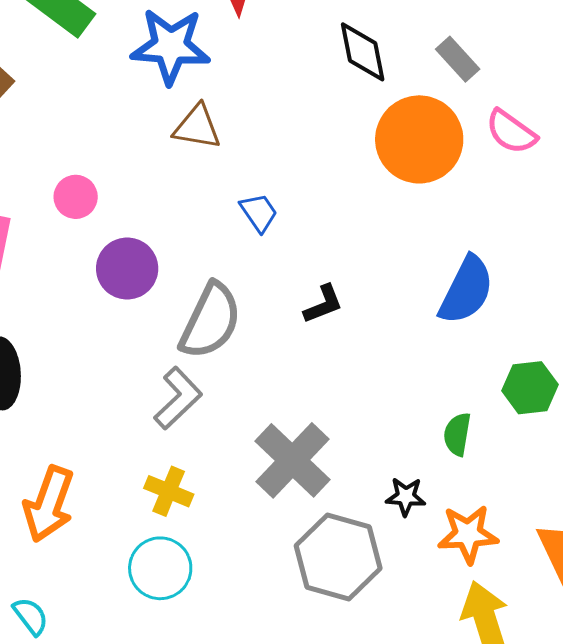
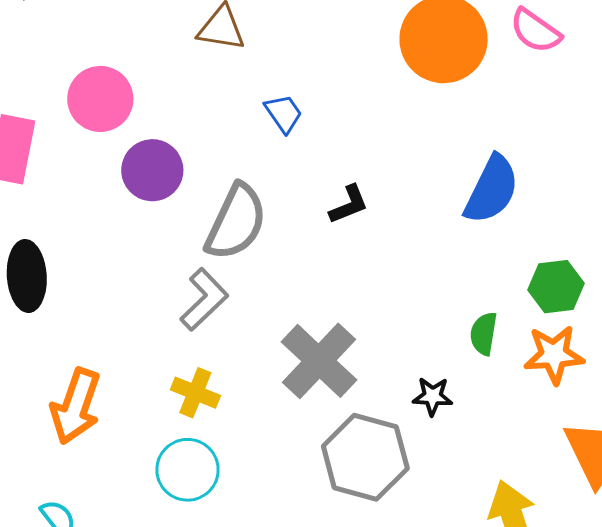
pink circle: (76, 197) -> (100, 99), size x1.5
orange star: (468, 534) -> (554, 355), moved

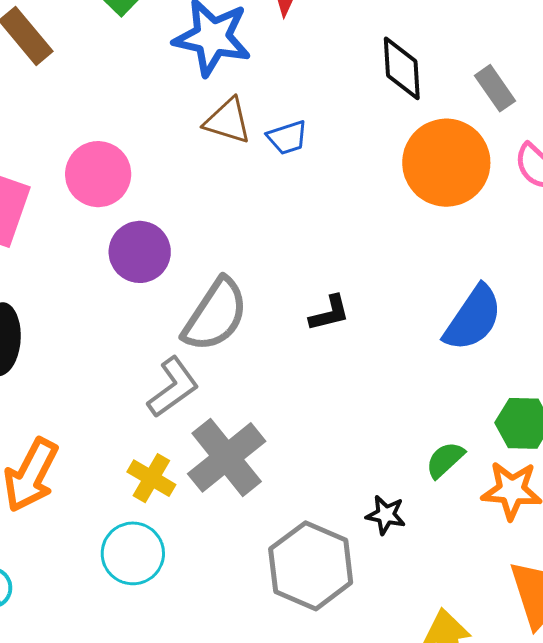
blue trapezoid: (284, 113) -> (287, 138), moved, turned 99
green semicircle: (484, 334) -> (445, 460), turned 30
gray cross: (319, 361) -> (227, 457), moved

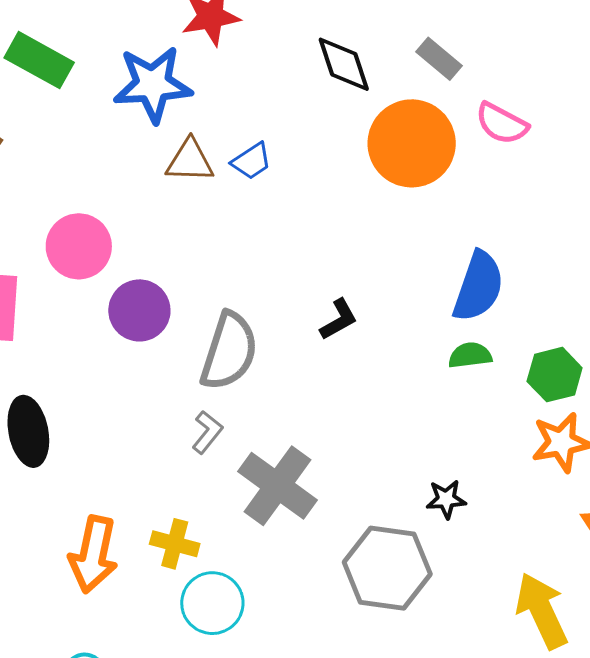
gray L-shape: (173, 387) -> (207, 432), size x0.7
green semicircle: (445, 460) -> (470, 355), moved, turned 51
yellow cross: (151, 478) -> (175, 544), moved

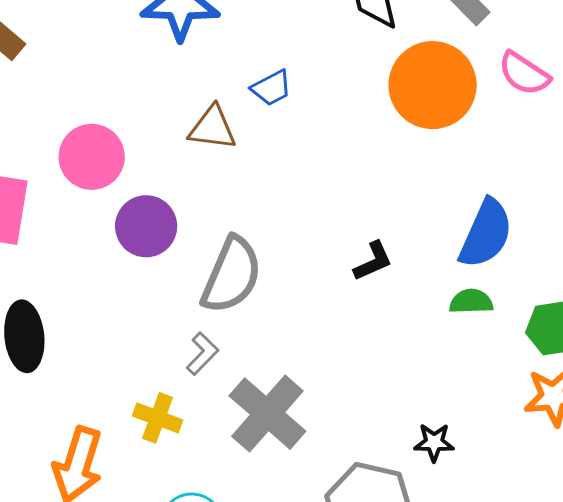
brown triangle: (190, 161) -> (212, 128), moved
black L-shape: (339, 319) -> (373, 261), moved
yellow cross: (175, 544) -> (157, 418), moved

